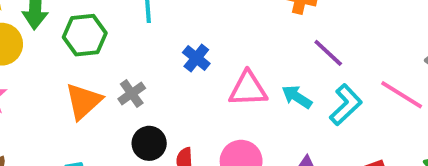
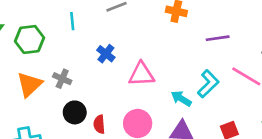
purple line: (328, 53) -> (218, 38), moved, turned -50
gray cross: (132, 94) -> (62, 79), turned -30
cyan arrow: (297, 97) -> (181, 99), moved

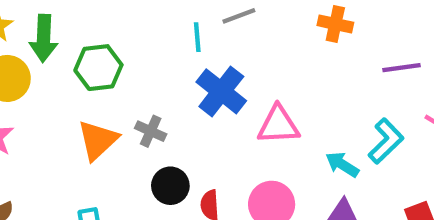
cyan line: (72, 21) -> (197, 37), moved
blue cross: (106, 54) -> (221, 91), size x1.6

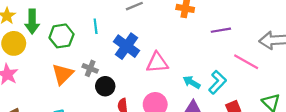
cyan line: (197, 37) -> (96, 26), moved
cyan L-shape: (386, 141) -> (217, 82), moved
black circle: (170, 186) -> (105, 86), moved

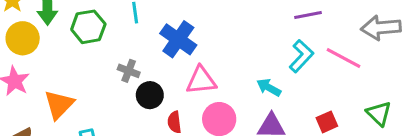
pink triangle: (157, 63) -> (201, 80), moved
orange triangle: (63, 74) -> (59, 105), moved
cyan L-shape: (217, 82) -> (301, 56), moved

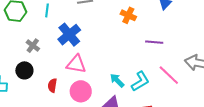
cyan L-shape: (301, 56) -> (140, 81), moved
black circle: (150, 95) -> (24, 70), moved

